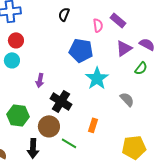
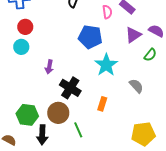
green hexagon: (18, 115) -> (27, 115), moved
orange rectangle: (93, 125) -> (102, 104), moved
green line: (69, 143) -> (78, 130), turned 35

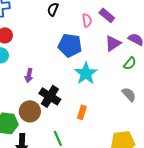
gray semicircle: (136, 86) -> (129, 94), moved
brown circle: (58, 113) -> (30, 111), moved

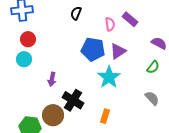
purple triangle: (113, 43) -> (118, 51), moved

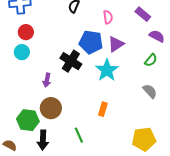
purple rectangle: (130, 19) -> (143, 14), moved
purple arrow: (52, 79) -> (47, 80), moved
black cross: (73, 100) -> (71, 61), moved

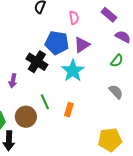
brown circle: (51, 108) -> (26, 117), moved
green line: (79, 135) -> (45, 102), moved

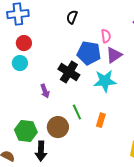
pink semicircle: (74, 18) -> (106, 36), moved
cyan star: (73, 71) -> (105, 81), turned 30
purple arrow: (13, 81) -> (45, 91), turned -32

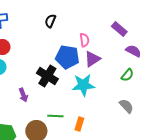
green line: (77, 112) -> (55, 116), turned -63

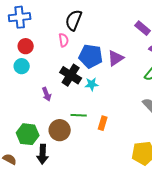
black semicircle: (50, 21) -> (74, 20), size x1.5
pink semicircle: (84, 40) -> (64, 40), moved
cyan star: (83, 85) -> (92, 84), moved, size x0.6

